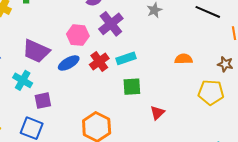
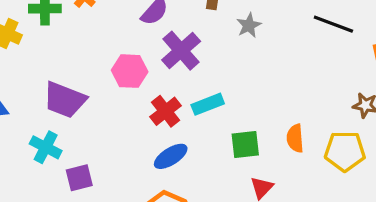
orange semicircle: (184, 59) -> (295, 138), moved, turned -90
blue ellipse: (69, 63) -> (171, 156), moved
green square: (132, 87) -> (245, 145), moved

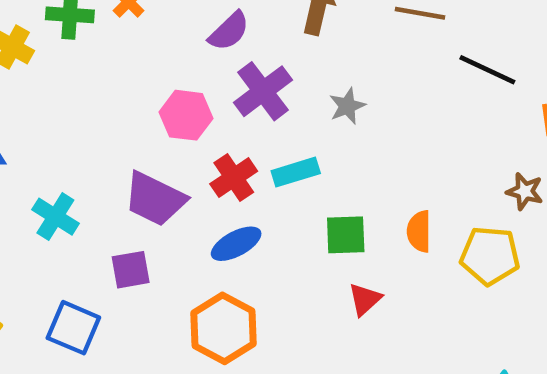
gray star: (249, 25) -> (347, 106), moved
purple trapezoid: (65, 100) -> (155, 199), moved
purple square: (79, 178) -> (131, 270), moved

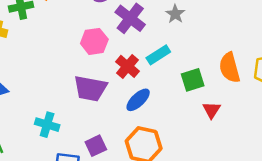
cyan cross: (55, 217) -> (47, 125), moved
orange semicircle: (419, 231) -> (230, 68), size x1.4
purple square: (131, 270) -> (96, 146), moved

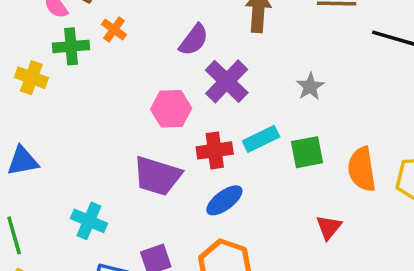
gray star: (175, 14) -> (310, 87), moved
red cross: (127, 66) -> (215, 150), turned 35
green square: (193, 80) -> (307, 152), moved

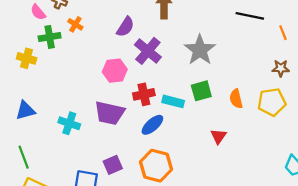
gray star: (310, 87) -> (200, 50), size x1.8
cyan rectangle: (261, 139) -> (173, 101), moved, turned 45
orange semicircle: (362, 169) -> (236, 99), size x0.7
cyan cross: (89, 221) -> (69, 123), moved

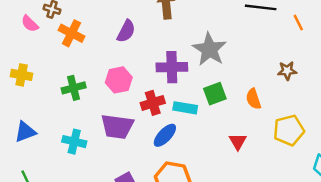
orange cross: (75, 24) -> (71, 33), size x1.5
green cross: (50, 37) -> (74, 88), moved
purple cross: (148, 51) -> (172, 67), moved, turned -36
brown star: (281, 68) -> (287, 71), moved
yellow pentagon: (272, 102) -> (289, 130), moved

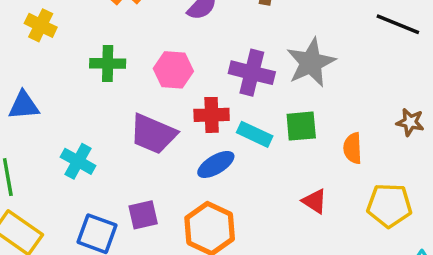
cyan cross: (74, 142) -> (78, 161), moved
red triangle: (238, 142) -> (315, 201), turned -42

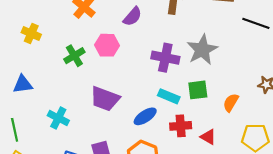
green cross: (108, 63) -> (74, 56), turned -30
pink hexagon: (173, 70) -> (107, 45), moved
red cross: (212, 115) -> (181, 126), moved
orange semicircle: (353, 148) -> (231, 103), turned 36

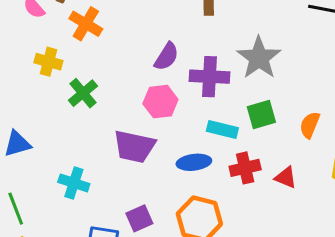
purple semicircle: (133, 17) -> (167, 57), moved
yellow cross: (31, 33) -> (48, 62), moved
pink hexagon: (107, 45) -> (160, 102), moved
blue ellipse: (145, 116) -> (194, 162), turned 35

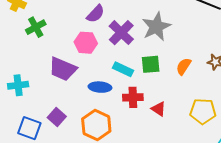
purple cross: (209, 77) -> (121, 33), turned 30
orange semicircle: (310, 125) -> (184, 66), moved
cyan cross: (74, 183) -> (18, 85), turned -36
purple square: (139, 218) -> (57, 117), turned -36

